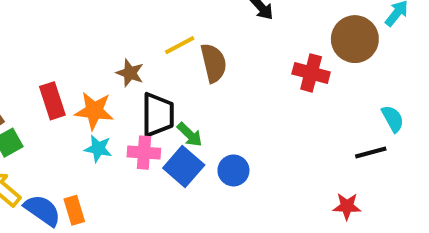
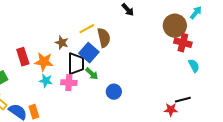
red cross: (311, 73) -> (183, 43), moved
black line: (371, 153) -> (183, 100), moved
blue square: (184, 166) -> (89, 53), moved

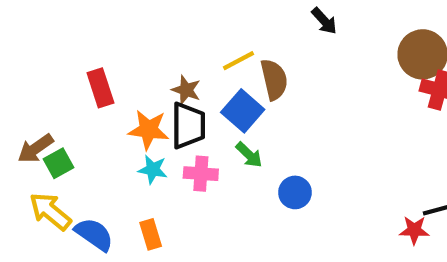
red rectangle: (23, 57) -> (100, 88), moved
black trapezoid: (76, 64) -> (188, 126), moved
orange rectangle: (34, 112) -> (151, 234), moved

